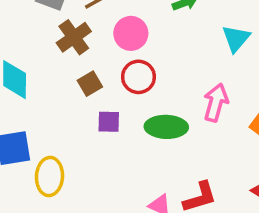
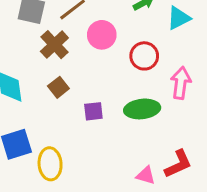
cyan triangle: (236, 39) -> (179, 18), moved, turned 30
red circle: (138, 77) -> (144, 56), moved
brown square: (90, 84) -> (58, 87), moved

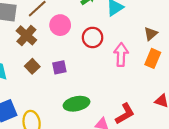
green ellipse: (142, 109) -> (76, 104), moved
purple square: (93, 111) -> (59, 67), moved

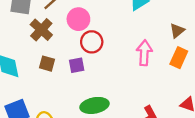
red circle: (93, 37) -> (92, 42), moved
brown square: (32, 66) -> (47, 64), turned -32

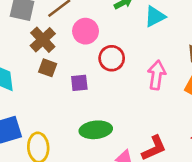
red circle: (92, 42) -> (112, 58), moved
brown square: (47, 64) -> (48, 68), moved

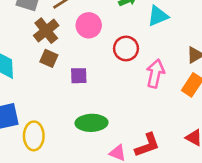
red circle: (112, 58) -> (126, 48), moved

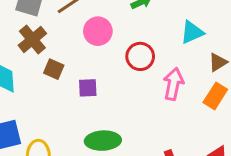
cyan triangle: (158, 16) -> (192, 32), moved
brown cross: (46, 31) -> (32, 39), moved

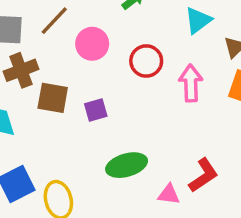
brown cross: (32, 39) -> (21, 70), turned 32
brown square: (54, 69) -> (53, 98), size x1.4

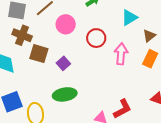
brown cross: (21, 70) -> (22, 35), turned 36
purple square: (96, 110) -> (63, 63), turned -32
green ellipse: (127, 165) -> (65, 94), moved

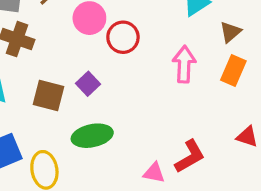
red circle: (96, 38) -> (123, 37), moved
brown square: (39, 54) -> (49, 95), moved

